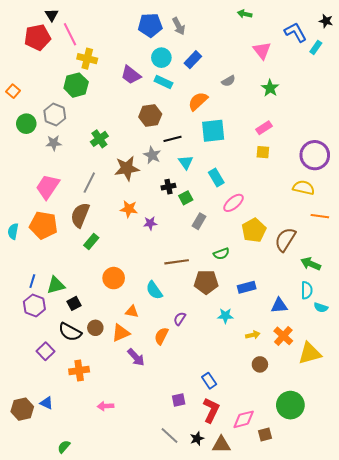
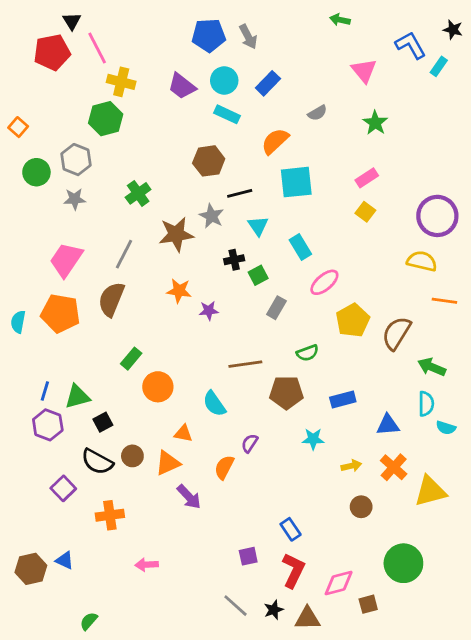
purple trapezoid: (131, 75) -> (182, 86), moved
yellow square: (263, 152) -> (365, 212), turned 32
green rectangle: (91, 241) -> (131, 359), moved

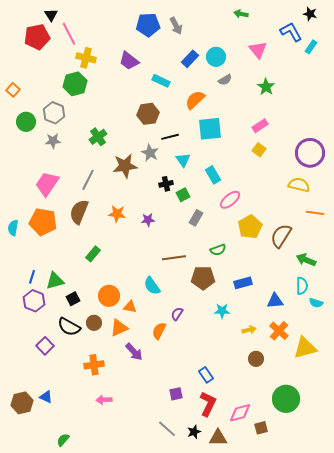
black star: (453, 30) -> (310, 14), moved
cyan circle: (224, 80) -> (216, 57), moved
orange star: (179, 291) -> (117, 214), moved
orange circle: (158, 387) -> (109, 296), moved
orange cross: (110, 515) -> (94, 365), moved

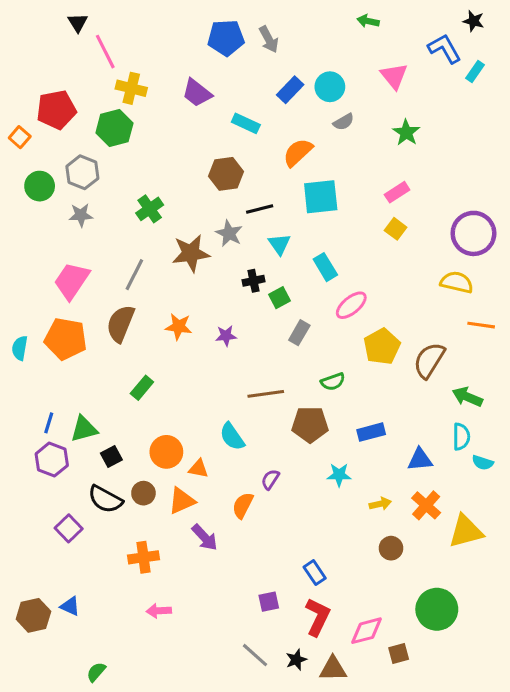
red pentagon: (37, 37) -> (56, 110), moved

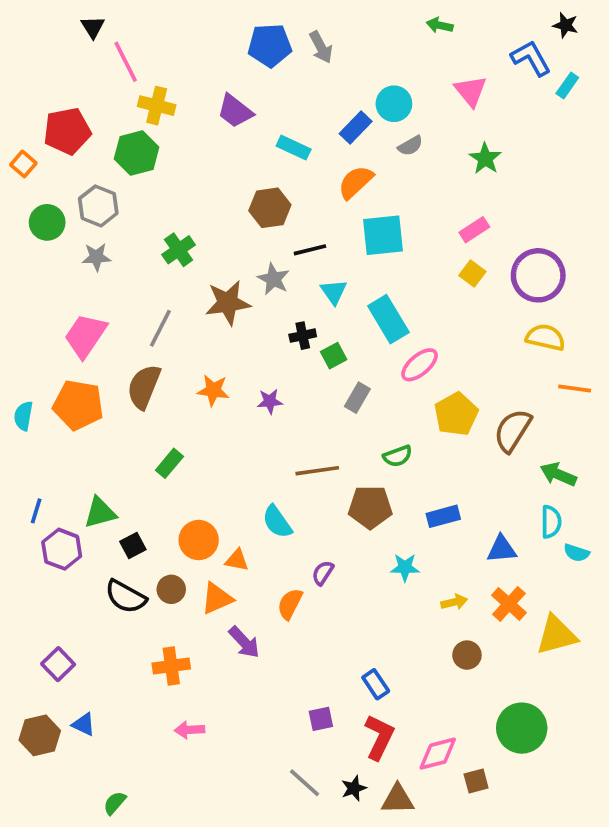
blue rectangle: (290, 90) -> (356, 127), moved
purple circle: (473, 233) -> (538, 275), moved
cyan rectangle: (325, 267) -> (388, 319), size x1.4
blue line: (49, 423) -> (36, 511), moved
purple square: (69, 528) -> (58, 664), moved

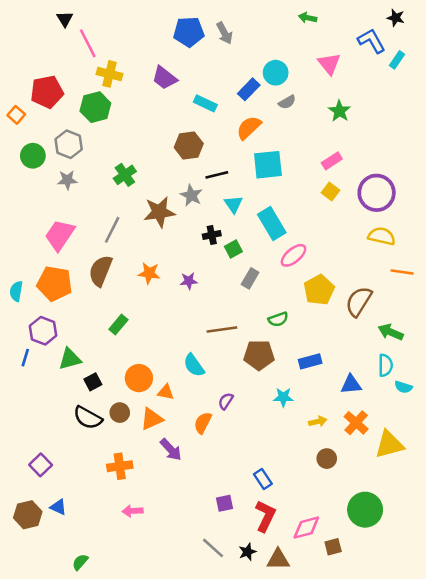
purple hexagon: (62, 549) -> (43, 331), moved

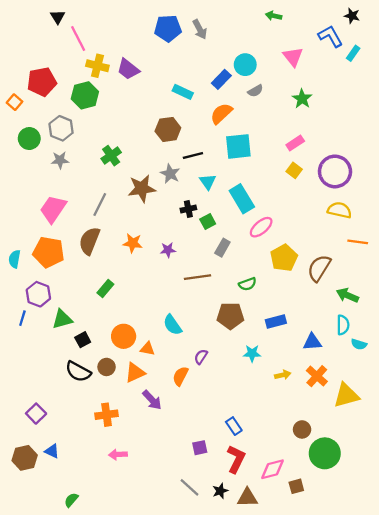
purple trapezoid: (164, 78) -> (128, 69), moved
brown line: (222, 330) -> (197, 277), moved
brown circle: (327, 459) -> (302, 429), moved

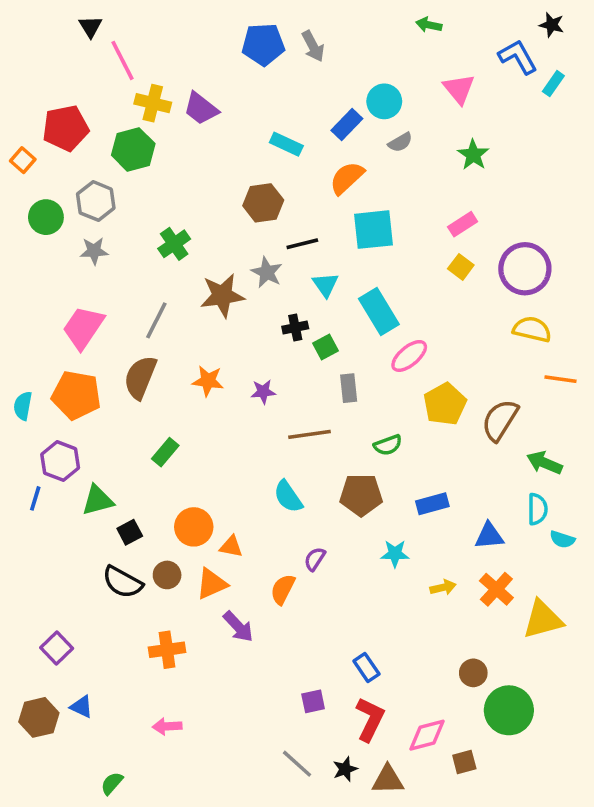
gray rectangle: (222, 248) -> (349, 388), turned -36
cyan semicircle: (172, 325) -> (288, 497), moved
pink arrow: (118, 454) -> (167, 726), moved

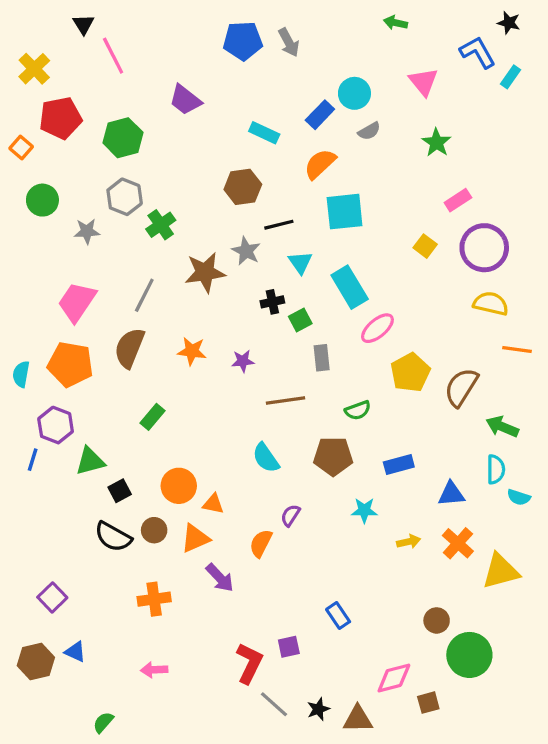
yellow cross: (153, 103) -> (34, 69), moved, turned 32
gray hexagon: (96, 201) -> (125, 197), moved
pink rectangle: (463, 224) -> (458, 200), moved
red L-shape: (370, 719) -> (249, 663), moved

